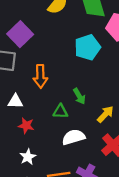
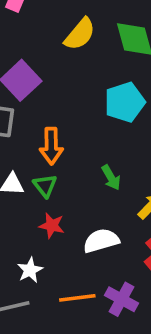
green triangle: (60, 111) -> (45, 186), moved, turned 49
red star: (26, 126) -> (52, 226), moved

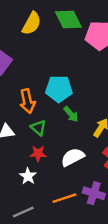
cyan pentagon: (125, 102) -> (59, 89), moved, turned 30
green triangle: (45, 186) -> (38, 128), moved
white star: (30, 270) -> (28, 176), moved

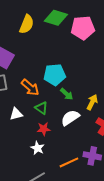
green diamond: (68, 20) -> (56, 18), turned -40
orange arrow: (27, 101) -> (30, 87), turned -30
white semicircle: (73, 157) -> (70, 118), moved

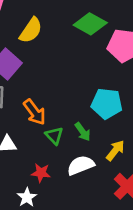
yellow semicircle: (27, 24) -> (31, 30), moved
cyan pentagon: (55, 75) -> (107, 104), moved
green triangle: (41, 108) -> (54, 136), moved

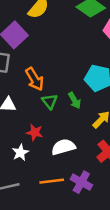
white semicircle: (81, 165) -> (63, 147), moved

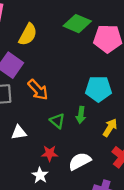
orange arrow: (35, 79) -> (38, 90), moved
green arrow: (75, 100) -> (81, 115), turned 49

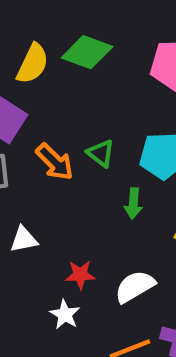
green diamond: (77, 24) -> (87, 52), moved
green triangle: (57, 121) -> (101, 153), moved

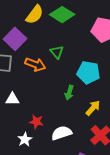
green triangle: (101, 153) -> (57, 52), moved
orange arrow: (55, 162) -> (35, 64), turned -36

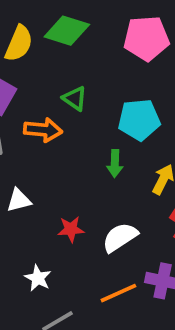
white star: (25, 139) -> (38, 278), moved

